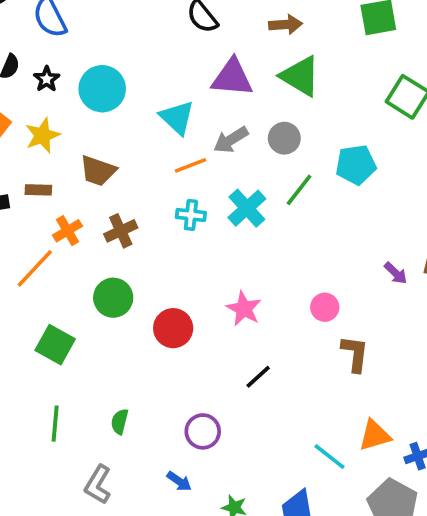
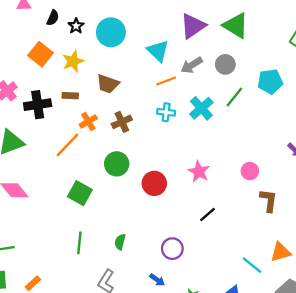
purple triangle: (232, 78) -> (193, 26), turned -40

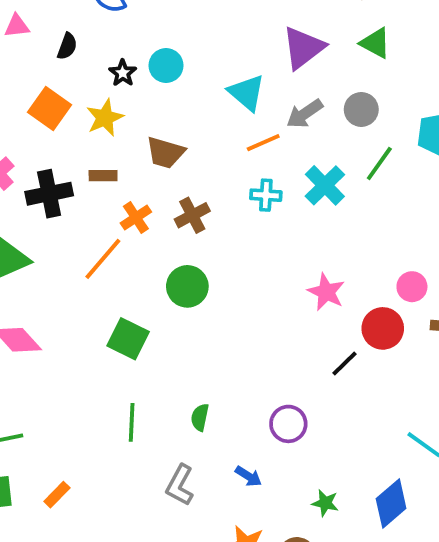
green triangle: (236, 25) -> (375, 43), size x0.7
black star: (76, 26) -> (123, 73), moved
cyan circle: (111, 32) -> (166, 65), size x0.7
red circle: (154, 183) -> (383, 328), moved
blue arrow: (157, 280) -> (248, 476), moved

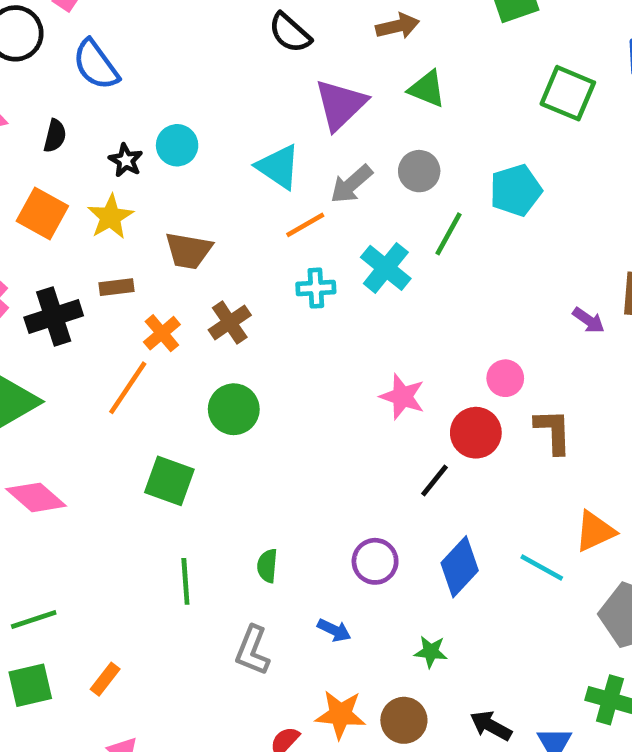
blue diamond: (391, 504) -> (460, 567), moved

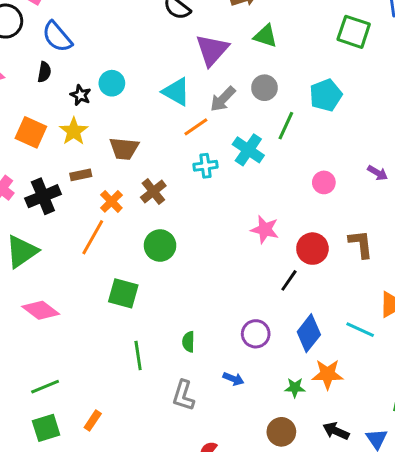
black semicircle: (55, 136) -> (44, 72), moved
pink circle: (505, 378) -> (324, 182), moved
orange star: (340, 714) -> (328, 374), moved

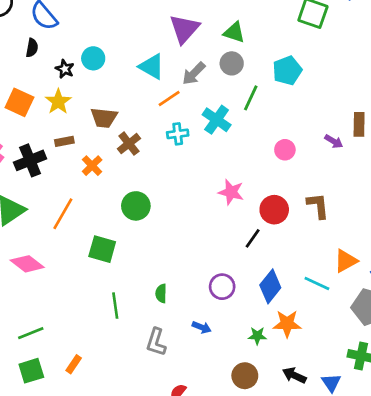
green triangle: (265, 36) -> (234, 32), moved
brown cross: (153, 191) -> (129, 144), moved
orange line: (93, 237) -> (63, 214), moved

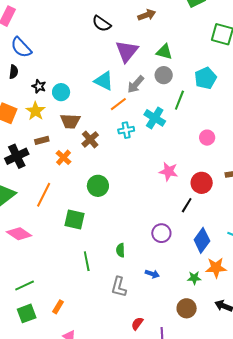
cyan circle: (93, 58) -> (61, 92), moved
purple circle: (222, 287) -> (161, 233), moved

